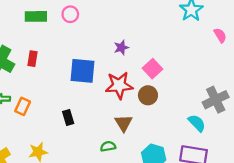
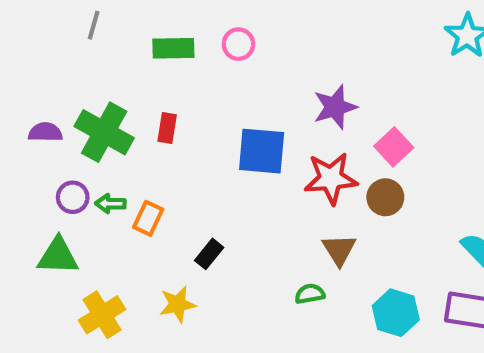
purple star: (121, 48) -> (335, 107), size x1.5
black rectangle: (68, 117) -> (209, 254), moved, turned 56

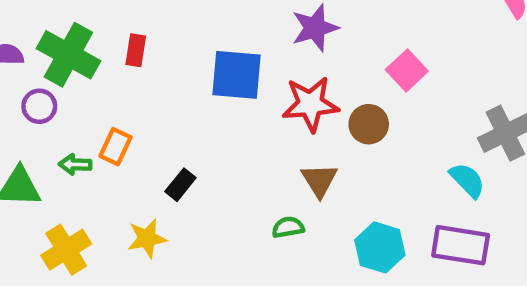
pink square: (394, 147) -> (407, 70), moved
purple circle: (73, 197) -> (39, 106), moved
green arrow: (110, 204) -> (75, 165), moved

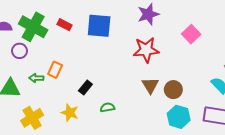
red rectangle: (136, 50) -> (65, 25), turned -72
blue square: (236, 75) -> (99, 26), moved
brown circle: (369, 124) -> (173, 90), moved
green semicircle: (288, 227) -> (107, 107), moved
yellow star: (147, 238) -> (70, 113), turned 30

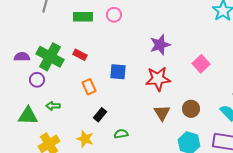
blue square: (99, 26) -> (118, 72), moved, size x0.7
orange rectangle: (55, 70) -> (89, 87), moved, turned -49
brown circle: (173, 90) -> (191, 109), moved

